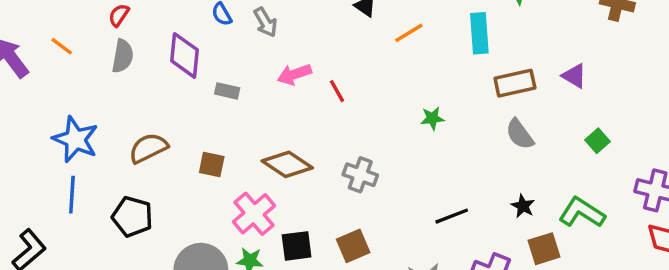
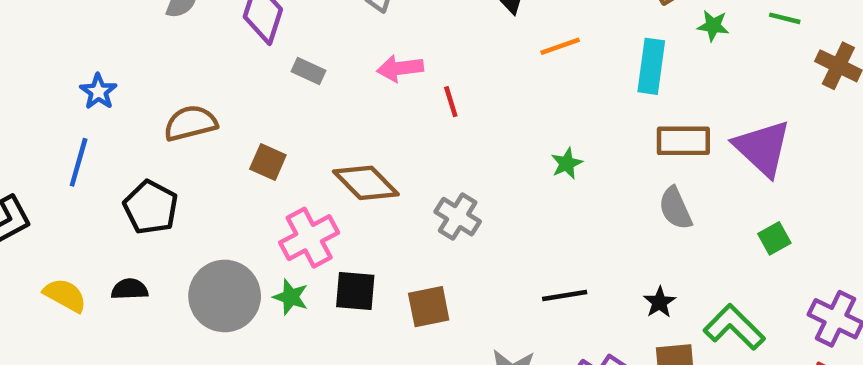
purple triangle: (574, 76) -> (762, 148), size x1.8
green star: (432, 118) -> (567, 163), turned -30
blue star: (75, 139) -> (98, 92), size x0.6

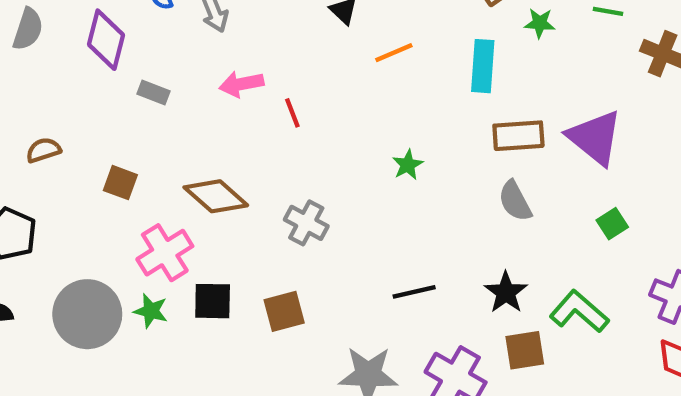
brown semicircle: (190, 123) -> (43, 150), size x0.7
black star: (660, 302) -> (506, 292), size x1.4

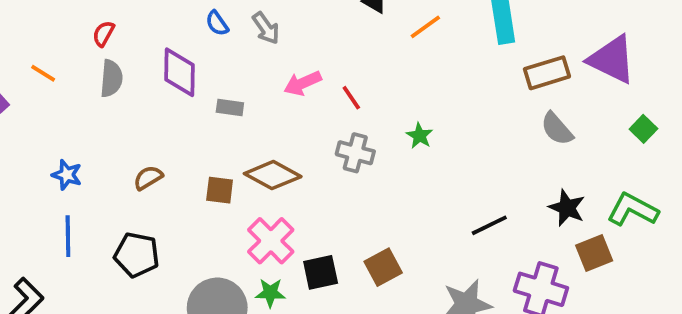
green star: (408, 165) -> (420, 136), moved
brown diamond: (216, 196) -> (273, 175), moved
gray cross: (306, 223) -> (355, 153), moved

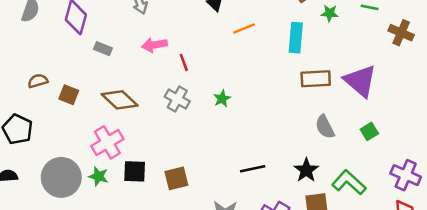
gray semicircle: (557, 129) -> (325, 127), moved
brown square: (220, 190) -> (69, 95), moved

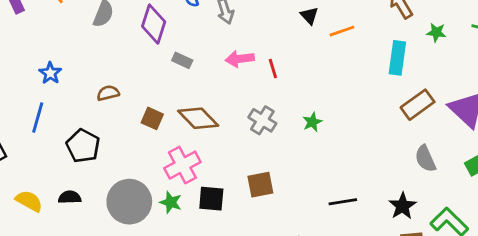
orange line: (244, 29) -> (342, 31), moved
red line: (184, 62) -> (273, 69), moved
brown rectangle: (316, 79) -> (418, 105), turned -36
brown square: (69, 95) -> (152, 118), moved
brown square: (176, 178) -> (260, 185), moved

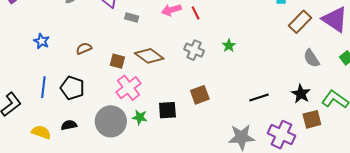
blue line: (38, 117) -> (43, 87), moved
pink cross: (182, 165) -> (128, 88), moved

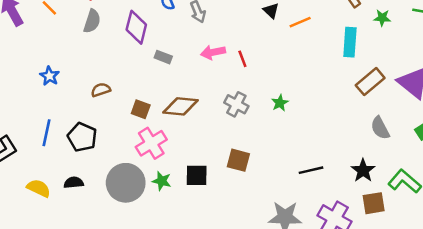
brown diamond: (149, 56) -> (180, 106), turned -36
brown square: (200, 95) -> (238, 160), turned 30

